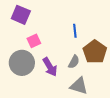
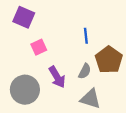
gray circle: (22, 63) -> (25, 90), moved

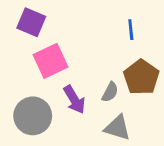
blue line: (86, 36) -> (131, 30), moved
pink square: (39, 47) -> (51, 61), size x1.6

